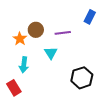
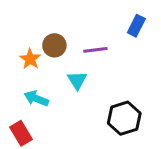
cyan arrow: (24, 65) -> (36, 98), turned 105

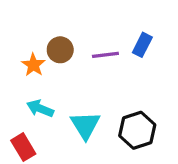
blue rectangle: (136, 26) -> (142, 45), moved
cyan triangle: (77, 80) -> (85, 125), moved, size x1.4

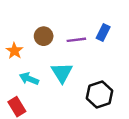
orange star: (33, 65) -> (14, 51), moved
cyan triangle: (85, 125) -> (62, 73), moved

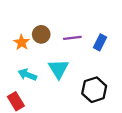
blue rectangle: (103, 33) -> (100, 42), moved
orange star: (14, 51) -> (22, 42), moved

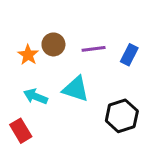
cyan triangle: (58, 69) -> (76, 89), turned -40

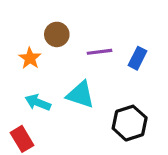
brown circle: (53, 44) -> (57, 34), moved

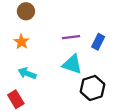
brown circle: (57, 34) -> (26, 11), moved
cyan triangle: (81, 95) -> (72, 64), moved

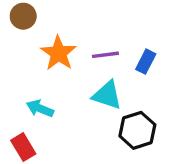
brown circle: (26, 11) -> (23, 16), moved
orange star: (21, 42) -> (58, 53), moved, size x1.5

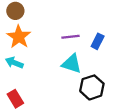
orange star: (58, 53) -> (19, 37), moved
cyan arrow: (40, 109) -> (14, 63), moved

